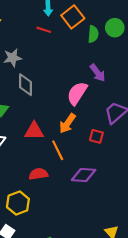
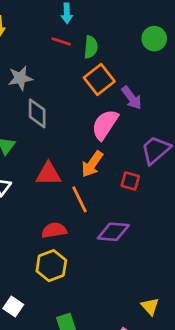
orange square: (73, 17) -> (99, 79), moved
green semicircle: (93, 34) -> (91, 47), moved
yellow hexagon: (18, 203) -> (51, 266), moved

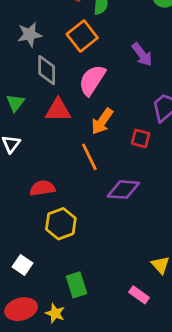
orange square: (99, 79) -> (82, 36), moved
pink semicircle: (105, 125) -> (92, 80), moved
red triangle: (48, 174) -> (58, 110), moved
red semicircle: (54, 230) -> (42, 188), moved

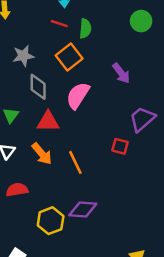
orange arrow: (102, 121) -> (42, 154), moved, turned -75
red semicircle: (42, 188) -> (17, 190), moved
purple diamond: (123, 190) -> (83, 210), moved

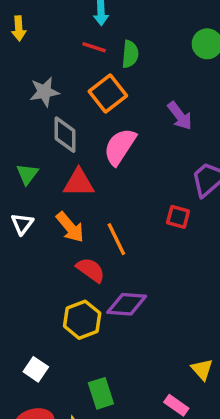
red semicircle: (17, 190) -> (91, 270), moved, turned 45

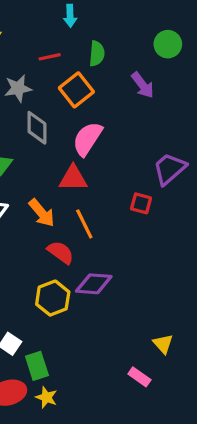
red line: (94, 47) -> (50, 57), moved, turned -30
purple arrow: (180, 116) -> (143, 85), moved
red triangle: (79, 183) -> (73, 178), moved
green rectangle: (101, 393) -> (37, 366), moved

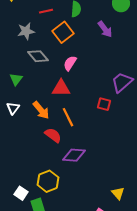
gray diamond: (37, 128) -> (38, 56), turned -40
pink semicircle: (87, 139) -> (70, 63), size x0.7
yellow hexagon: (53, 298) -> (48, 181), moved

